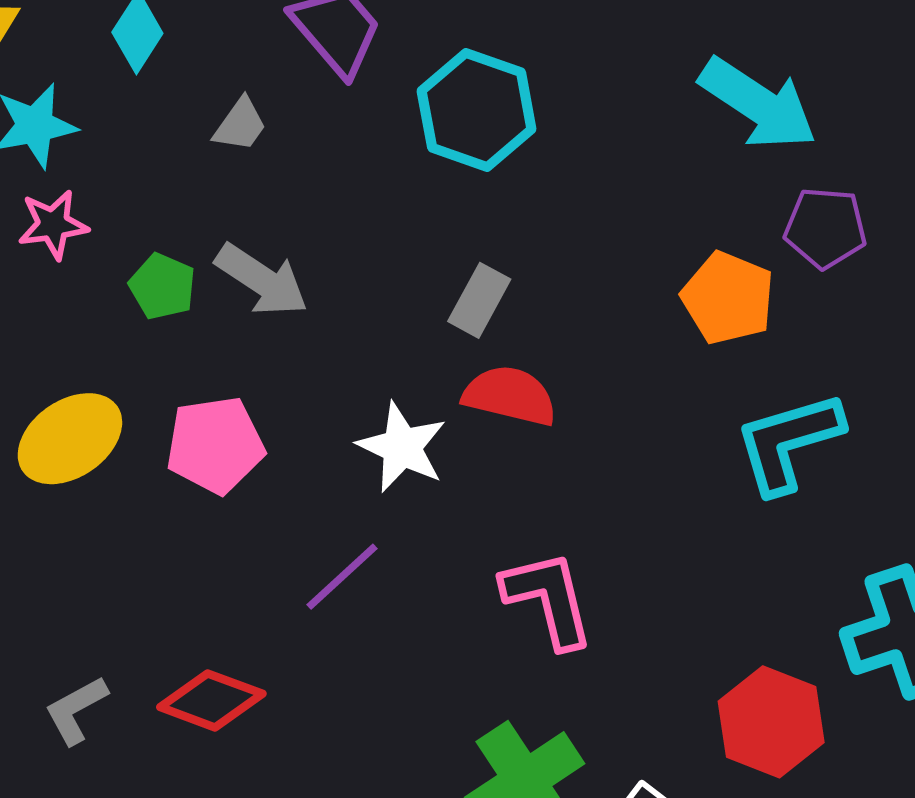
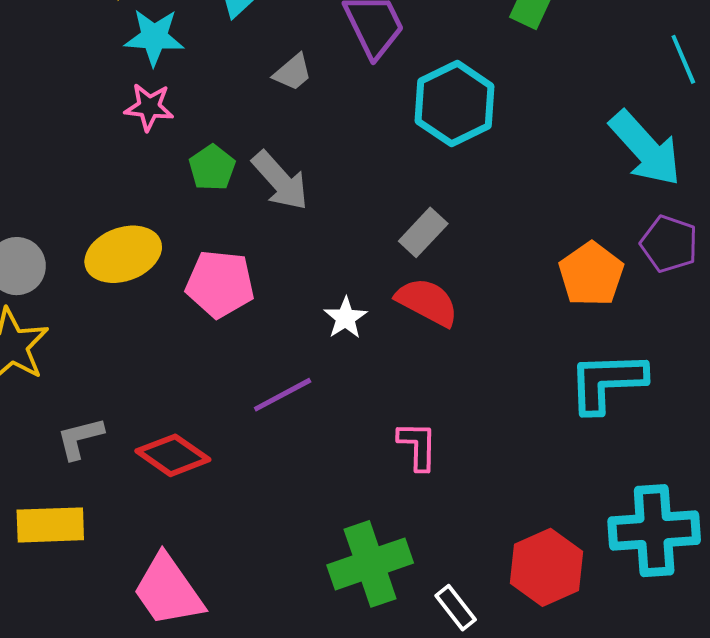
white star: (402, 447) -> (345, 318), size x0.7
pink L-shape: (548, 599) -> (418, 446), size x0.7

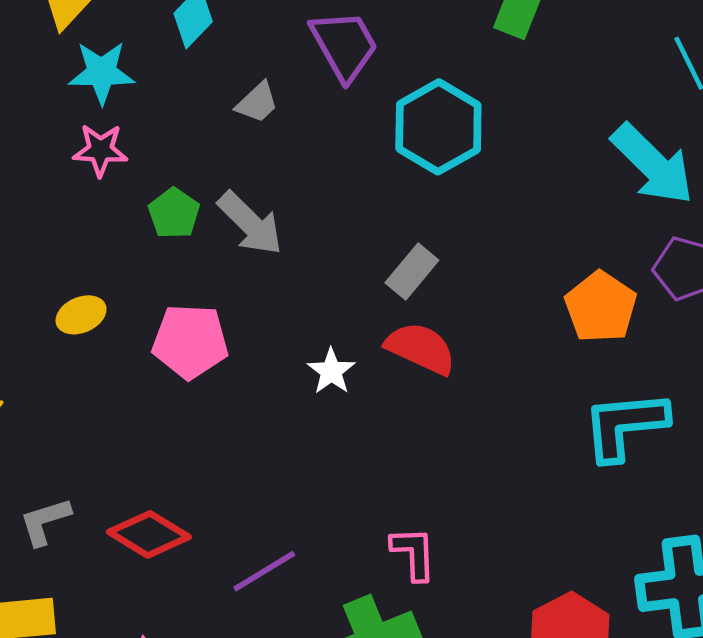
yellow ellipse: (123, 254) -> (81, 315), size x0.6
purple line: (283, 395) -> (264, 571), moved
pink L-shape: (418, 446) -> (414, 553), moved

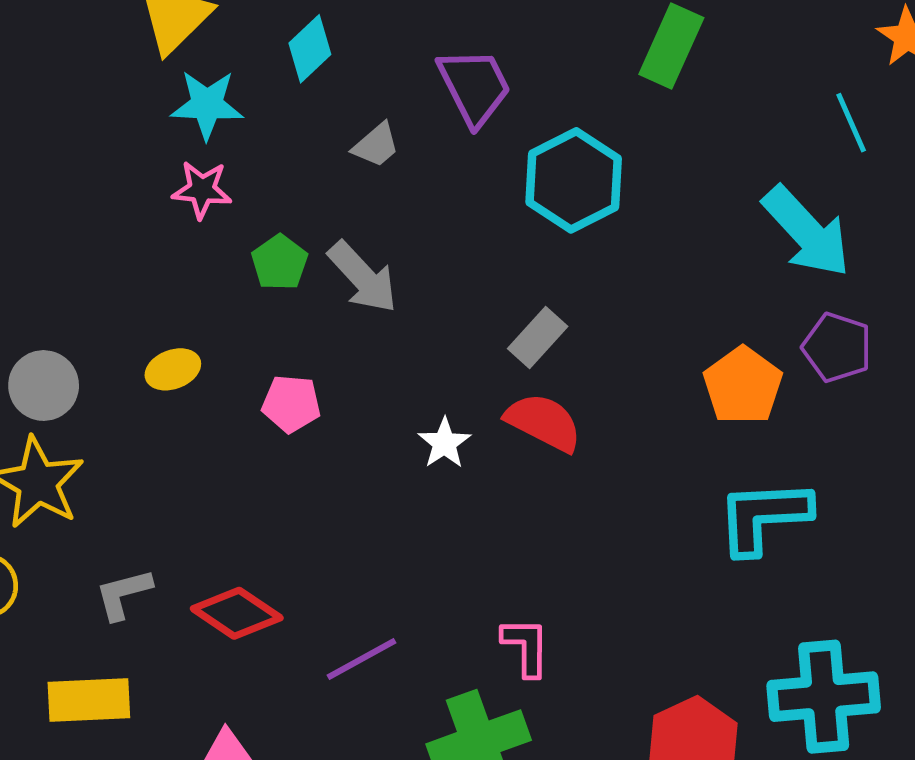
pink pentagon: (190, 341) -> (291, 404), size x0.7

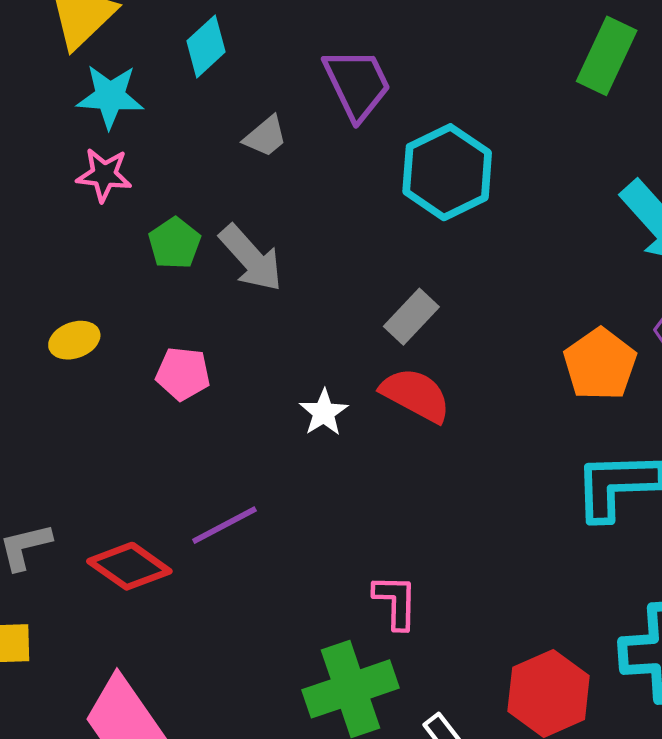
green rectangle: (671, 46) -> (607, 56), moved
purple line: (361, 659) -> (224, 525), moved

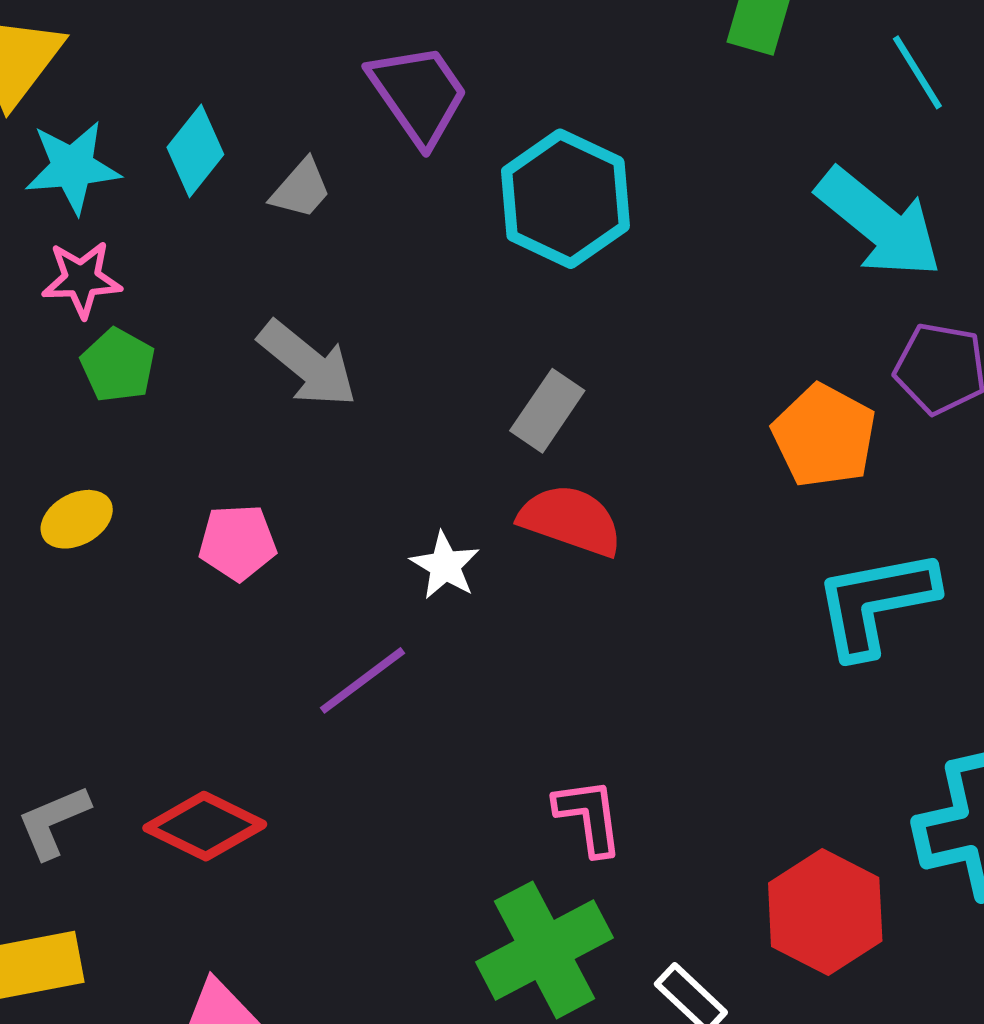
cyan diamond: (206, 46) -> (195, 151), moved
green pentagon: (175, 243) -> (118, 365), moved
purple line: (224, 525) -> (362, 680), moved

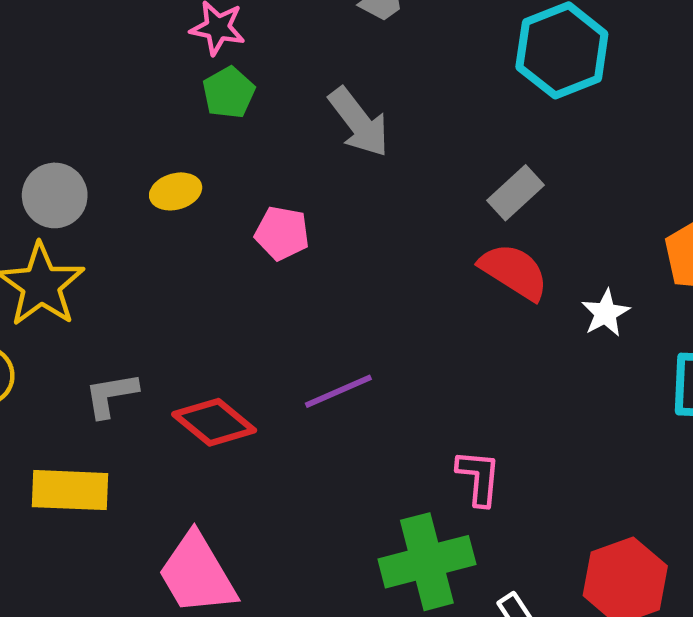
white star: (445, 566) -> (606, 313), moved
purple line: (362, 680) -> (338, 391), moved

